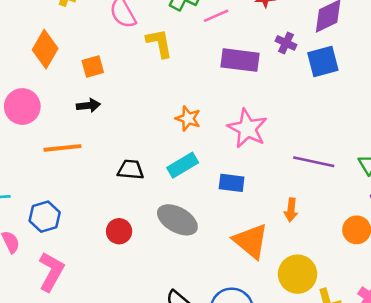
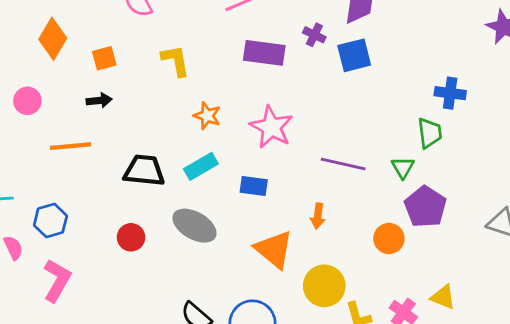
yellow L-shape: (159, 43) -> (176, 61), moved
pink circle: (22, 107) -> (27, 101), size x0.7
black trapezoid: (131, 170) -> (144, 171), size x1.4

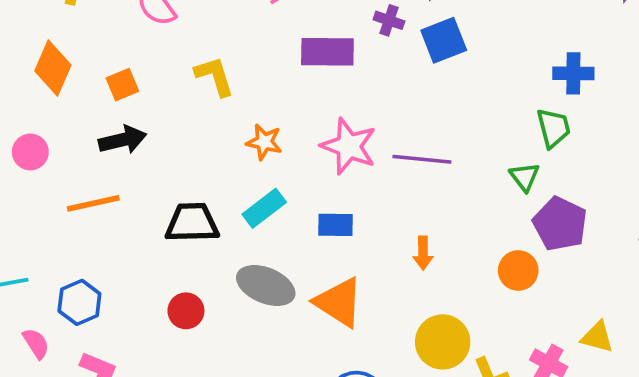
black arrow: (99, 100) -> (123, 140), size x1.4
purple line: (343, 164) -> (422, 159), moved
orange triangle: (274, 249) -> (339, 302), moved

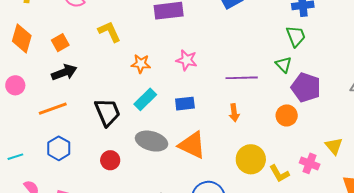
pink star: (349, 146) -> (187, 60), size x0.7
purple line: (422, 159) -> (242, 78), moved
black trapezoid: (192, 223) -> (107, 112), turned 76
blue hexagon: (79, 302) -> (59, 148), moved
yellow triangle: (597, 337) -> (334, 146), turned 42

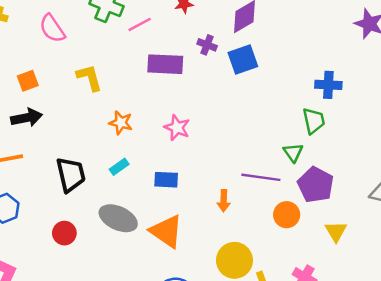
purple line: (242, 78) -> (261, 177), moved
cyan rectangle: (145, 99) -> (119, 167), size x0.7
yellow triangle: (334, 146) -> (336, 231), moved

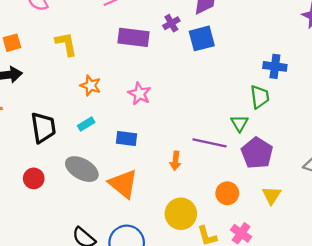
purple cross: (207, 45) -> (171, 23), turned 35
orange circle: (287, 215) -> (227, 193), moved

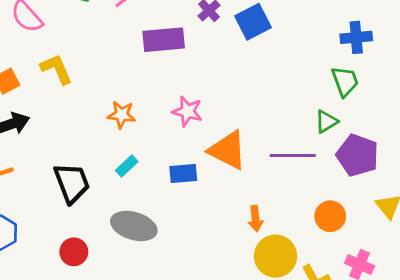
yellow L-shape: (66, 44) -> (56, 69), moved
green triangle: (240, 123) -> (326, 122), turned 42
orange arrow: (175, 161) -> (256, 219), moved
orange triangle: (123, 184) -> (228, 150), moved

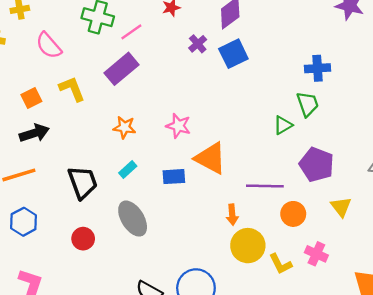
purple rectangle: (164, 40) -> (121, 69), moved, turned -36
green triangle: (326, 122) -> (283, 125), moved
purple line: (293, 156) -> (265, 186), moved
gray ellipse: (134, 226) -> (133, 219), turned 40

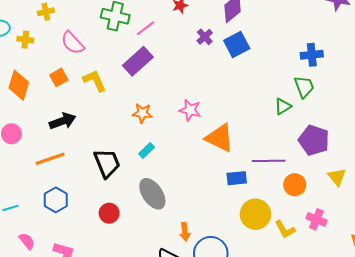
orange square: (31, 98) -> (59, 77), moved
blue rectangle: (174, 177) -> (237, 178), moved
orange arrow: (232, 215) -> (185, 232), moved

